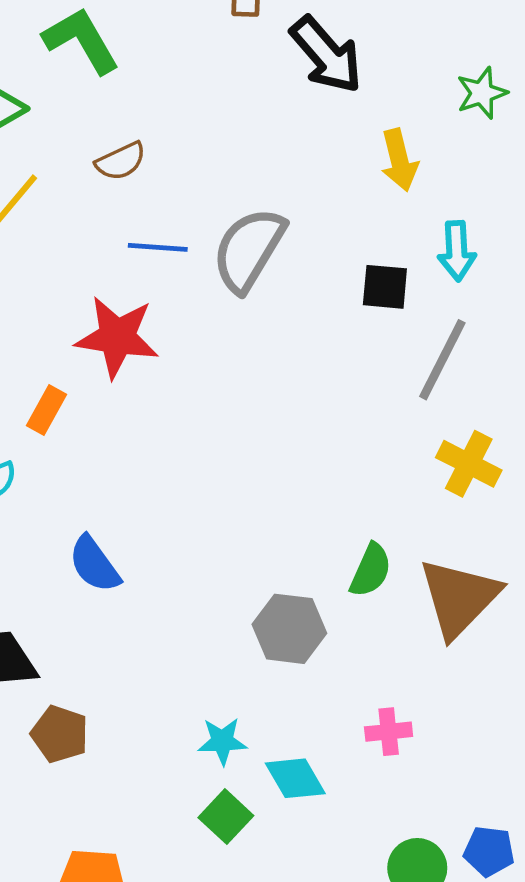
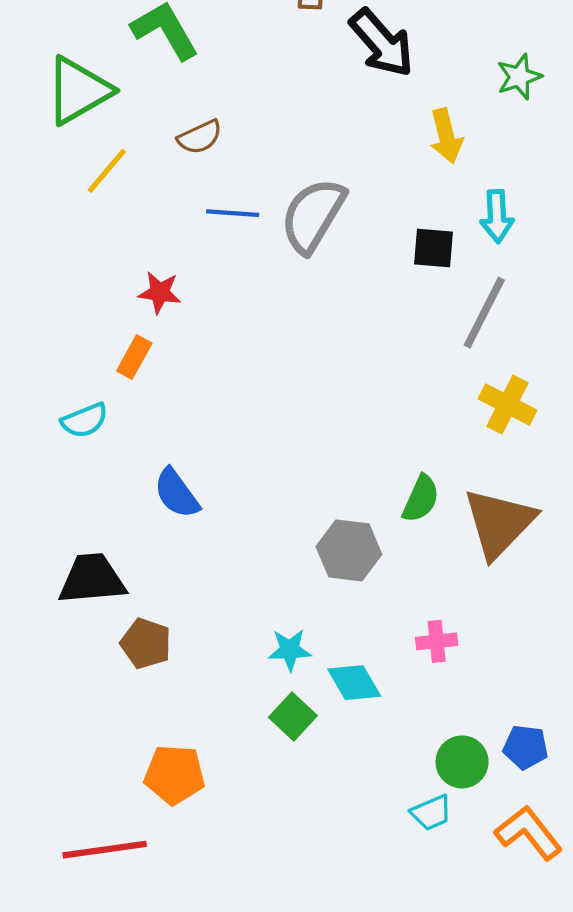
red star: (117, 337) -> (160, 292), moved, size x0.6

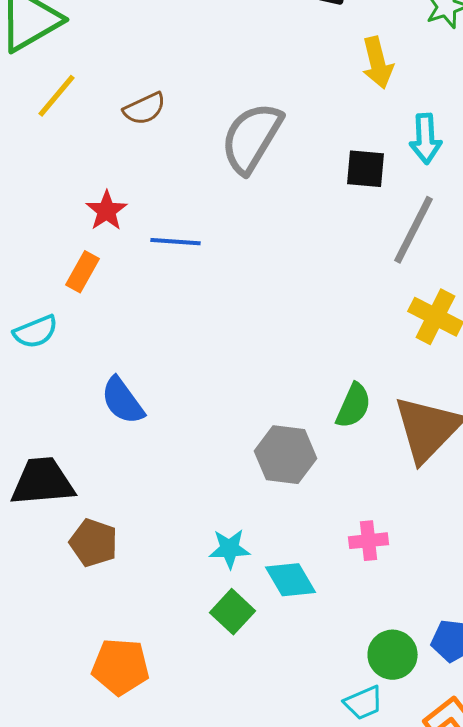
brown semicircle: (200, 137) -> (144, 109), moved
blue line: (233, 213) -> (176, 242), moved
red star: (160, 292) -> (106, 211), turned 30

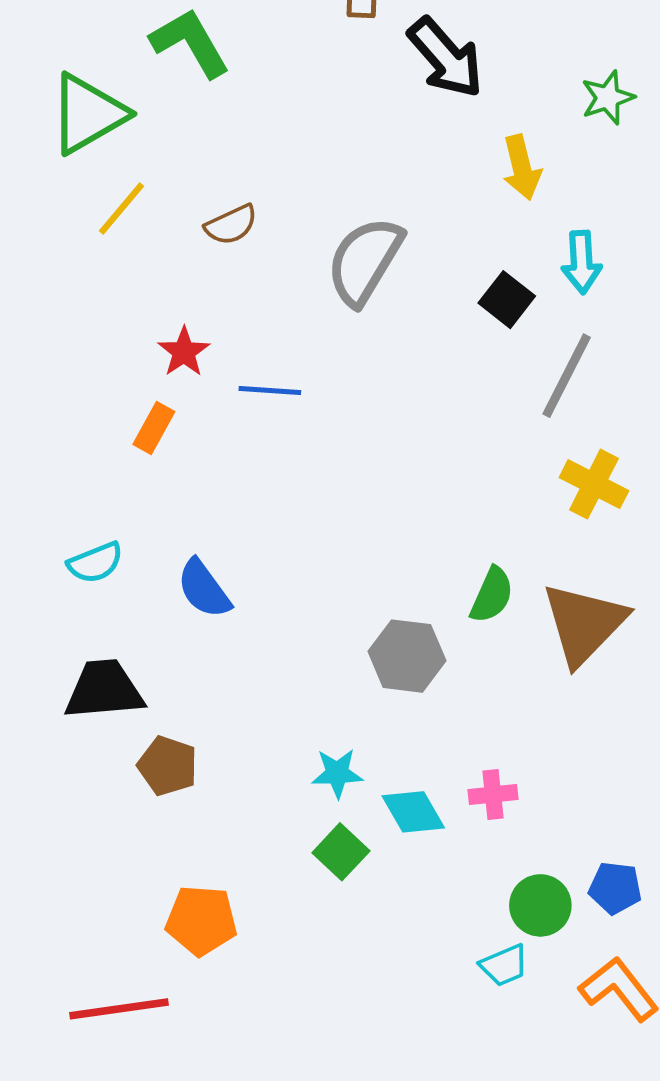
black square: (366, 169) -> (507, 300), turned 33
cyan semicircle: (36, 332) -> (95, 563), moved
pink cross: (368, 541) -> (493, 794), moved

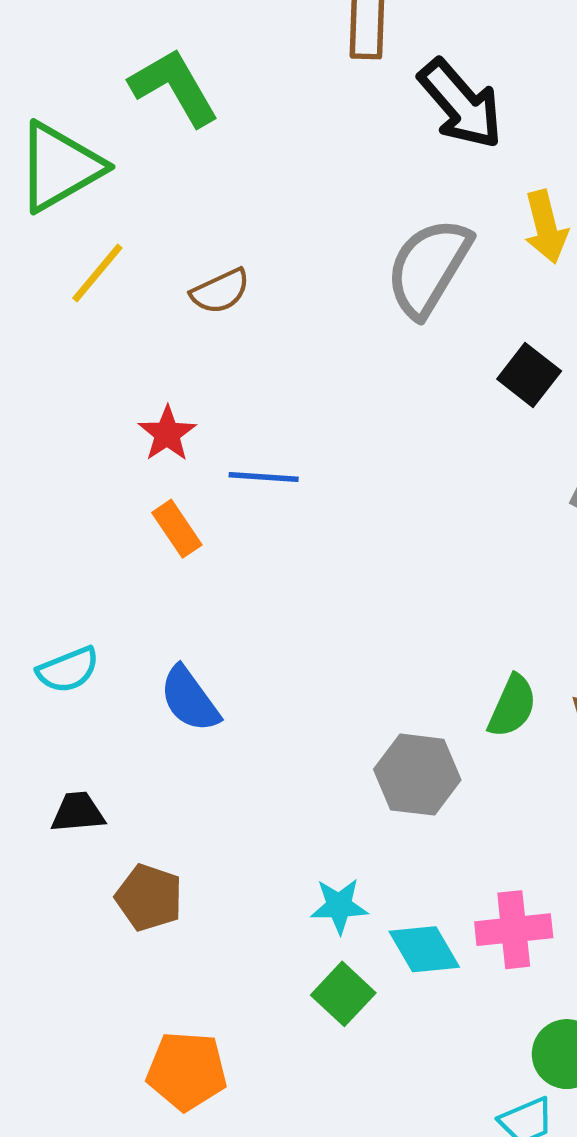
gray semicircle: (365, 261) -> (428, 267), moved
orange rectangle: (154, 428) -> (177, 529), moved, turned -63
black trapezoid: (104, 690) -> (78, 812), size x0.6
pink cross: (493, 794) -> (514, 930), size x1.4

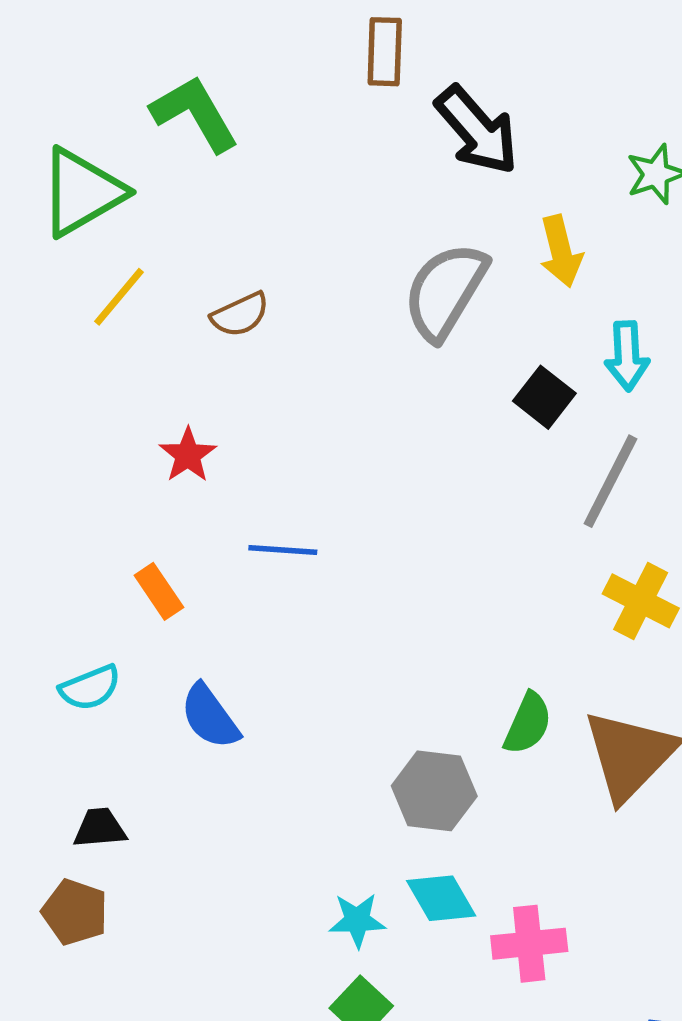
blue line: (264, 477) -> (283, 550), moved
orange rectangle: (177, 529) -> (159, 591), moved
brown pentagon: (149, 898) -> (75, 912), moved
cyan diamond: (424, 949) -> (441, 898), moved

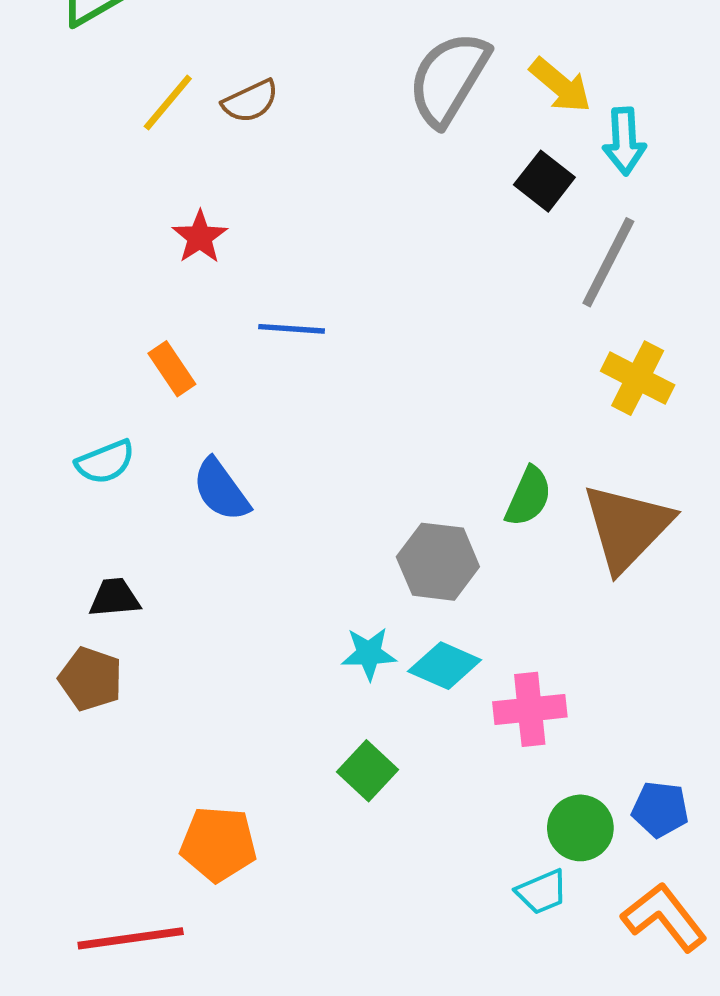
yellow arrow: (561, 251) -> (560, 85), moved, turned -36
yellow line: (119, 297) -> (168, 103), moved
cyan diamond: (441, 898) -> (445, 666), turned -36
cyan star: (357, 920) -> (369, 654), moved

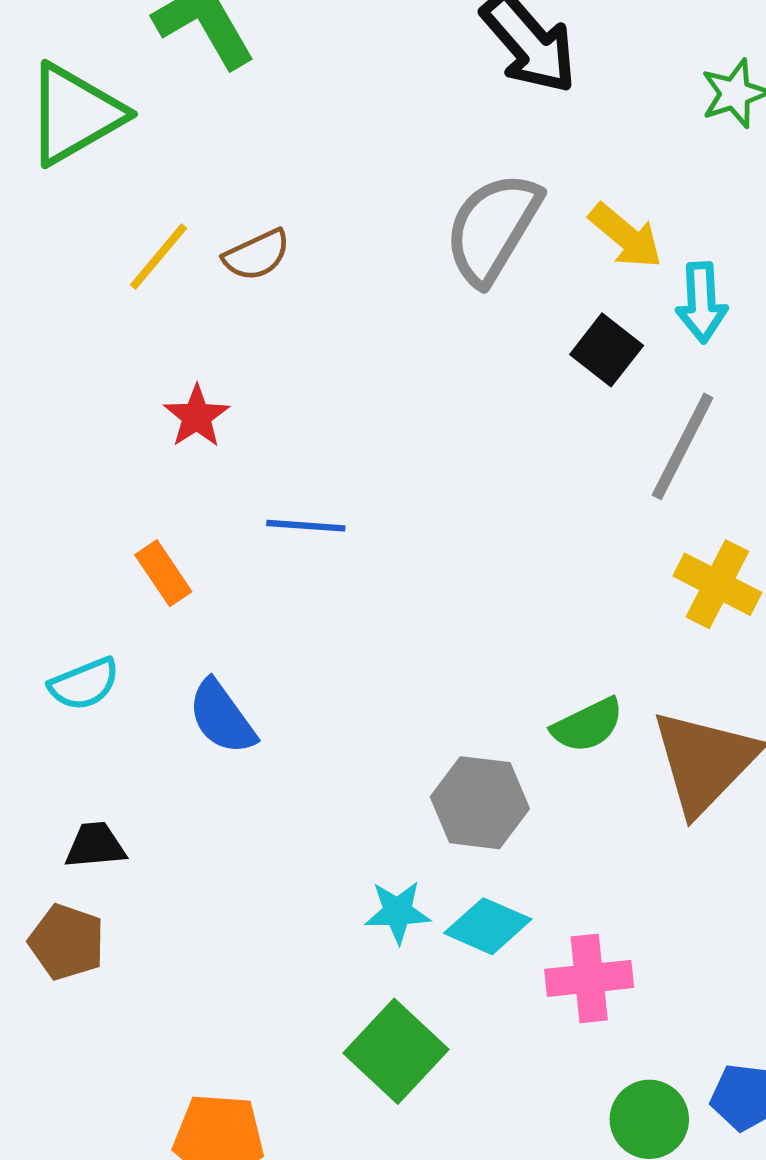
green semicircle: (528, 497) -> (588, 725), turned 40
green square: (367, 771) -> (396, 1051), size x1.4

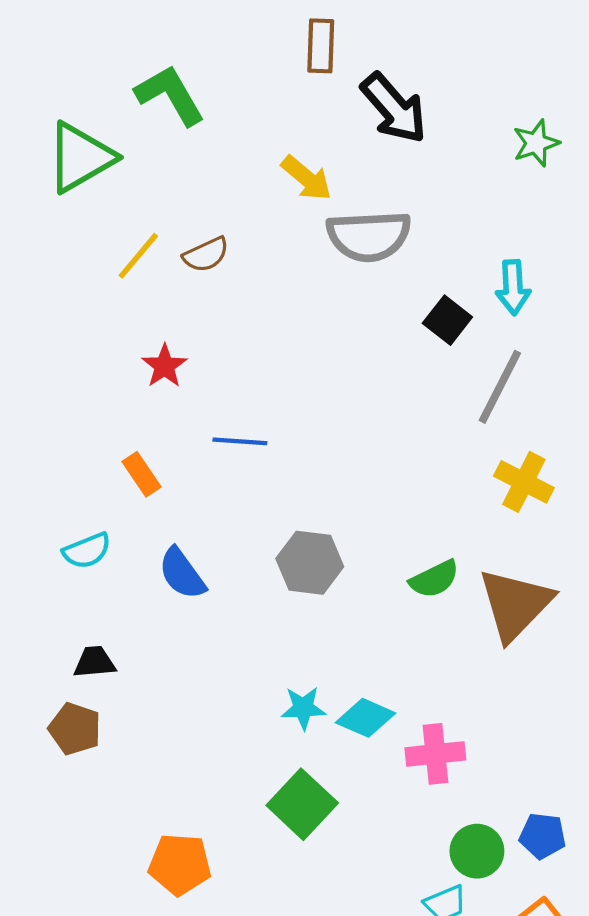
gray semicircle: (493, 228) -> (369, 236), turned -124
yellow arrow: (626, 236) -> (307, 178), moved
gray hexagon: (480, 803) -> (310, 563), moved

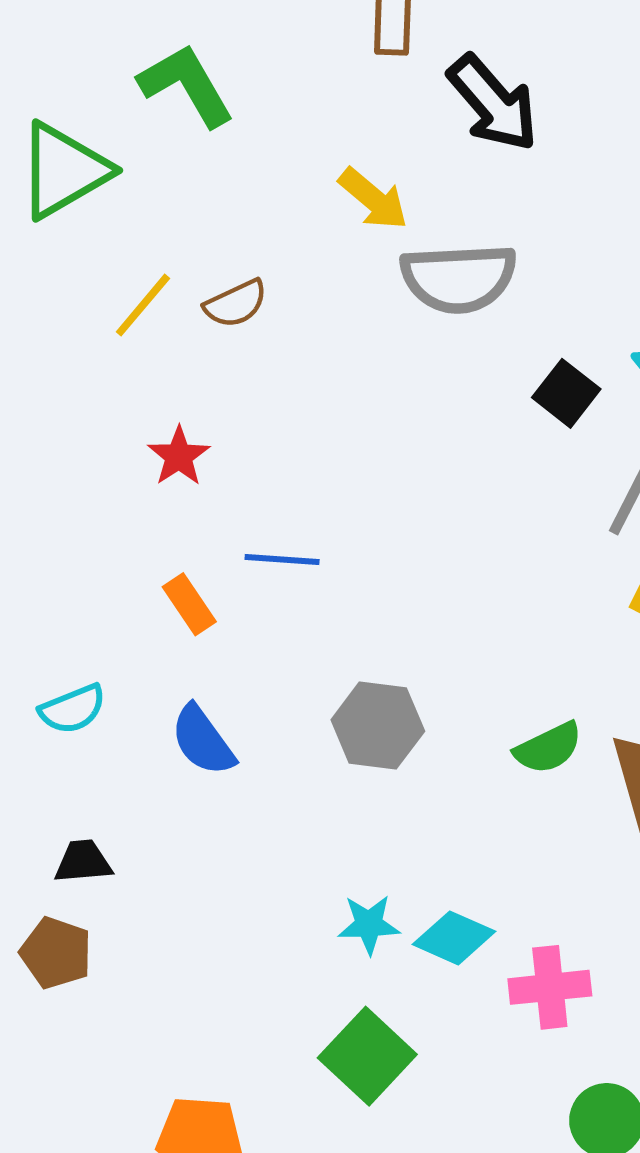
orange rectangle: (142, 474) -> (189, 604), moved

